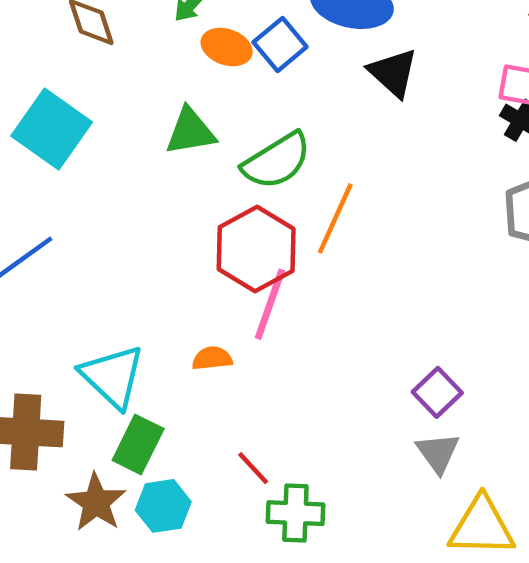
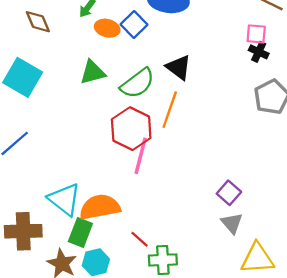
black triangle: (393, 73) -> (179, 67), moved
orange semicircle: (212, 358) -> (100, 207), moved, size x2.0

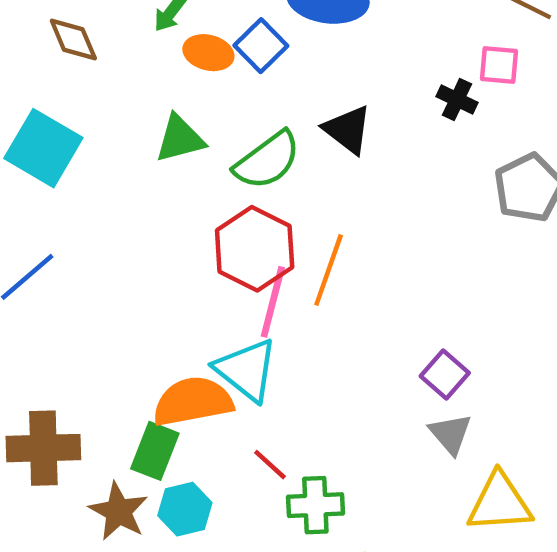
black cross: (259, 52) -> (457, 99), moved
orange line: (170, 110) -> (329, 270), moved
cyan triangle: (64, 199) -> (246, 370), moved

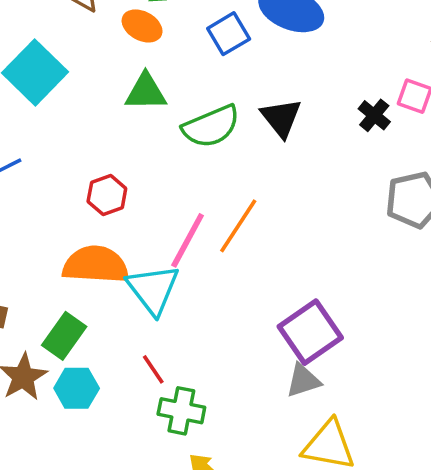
orange ellipse: (208, 53) -> (142, 26), moved
red hexagon: (255, 249) -> (107, 195), moved, size x0.6
purple square: (445, 375) -> (310, 332), size x1.6
orange semicircle: (193, 401) -> (96, 265), moved
gray triangle: (450, 434) -> (303, 381), turned 39

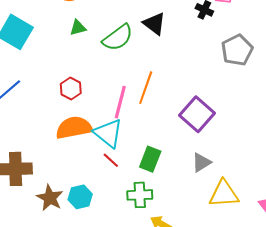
green triangle: (146, 92) -> (78, 28), size x0.7
purple square: (310, 332) -> (197, 114), moved
green rectangle: (64, 336) -> (150, 159), moved
red line: (153, 369) -> (111, 160), moved

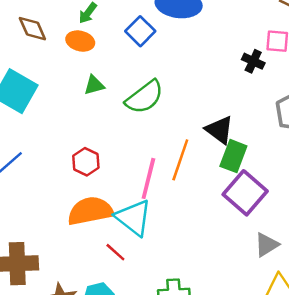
black triangle: (154, 24) -> (220, 130), moved
green rectangle: (150, 159) -> (233, 156), moved
red line: (111, 160) -> (115, 252), moved
gray triangle: (201, 162) -> (267, 245), moved

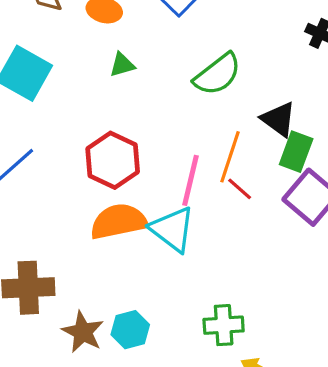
green semicircle: (145, 97) -> (218, 74), moved
red hexagon: (86, 162) -> (113, 160), size x1.6
red line: (115, 252) -> (240, 189), moved

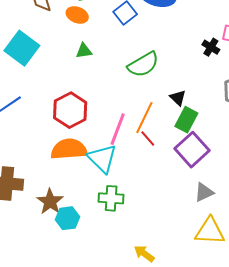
black triangle: (278, 119) -> (178, 98), size x0.7
green cross: (224, 325) -> (111, 198), moved
brown star: (83, 332) -> (50, 202), moved

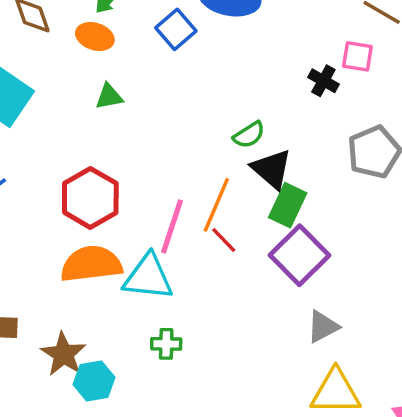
green semicircle: (143, 65) -> (249, 135), moved, size x0.6
black triangle: (178, 98) -> (272, 169), size x1.5
cyan triangle: (102, 158) -> (148, 277), turned -36
green cross: (111, 198) -> (166, 344), size x0.7

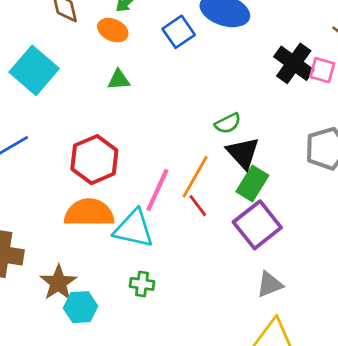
black cross: (323, 81) -> (294, 63), moved, size x1.6

